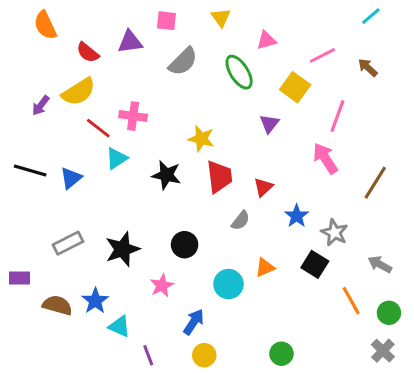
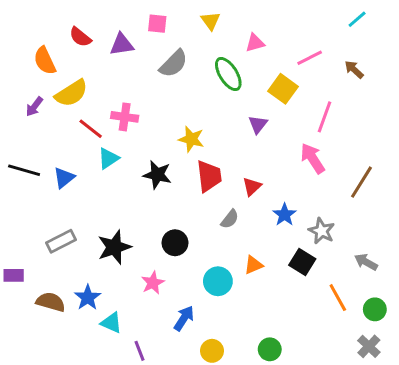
orange semicircle: (45, 25) -> (45, 61), moved
red semicircle: (88, 52) -> (80, 37), moved
yellow circle: (204, 355) -> (212, 351), moved

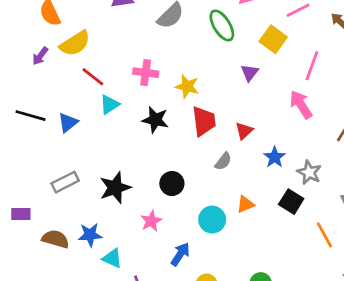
pink cross: (125, 117) -> (146, 73), moved
blue star: (88, 298) -> (90, 235), turned 30

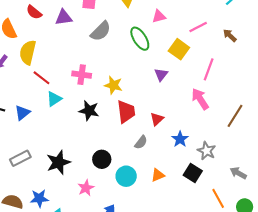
yellow semicircle: (75, 43) -> (28, 52), turned 135
cyan circle: (212, 220) -> (126, 176), moved

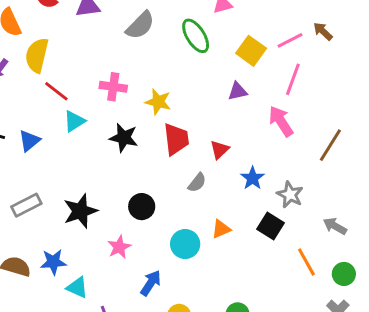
pink line: (198, 27) -> (290, 40), moved
purple triangle: (161, 75) -> (238, 91), moved, turned 40
cyan circle: (126, 176) -> (185, 244), moved

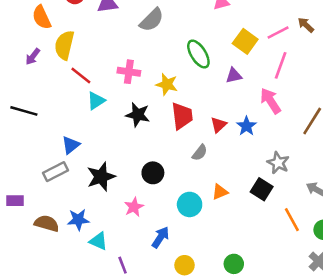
green ellipse: (196, 36) -> (198, 54), moved
blue triangle: (29, 141) -> (71, 145), moved
blue star: (253, 178) -> (246, 126), moved

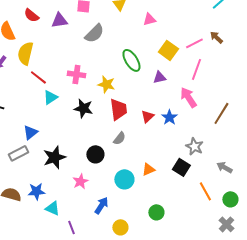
gray semicircle: (200, 153) -> (119, 138), moved
green circle: (234, 264) -> (156, 212), moved

